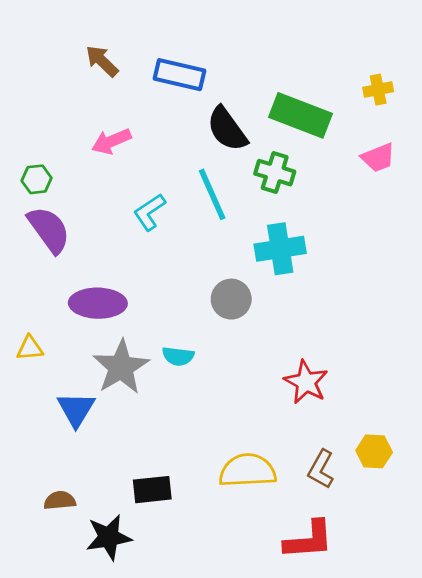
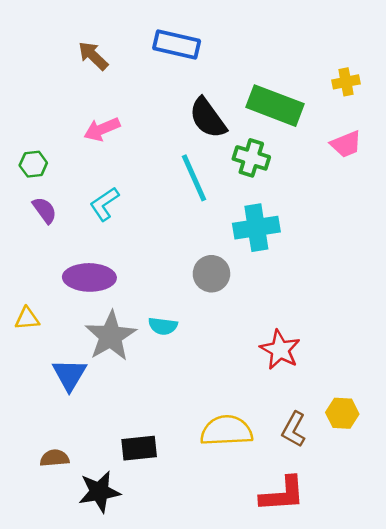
blue rectangle: (179, 75) -> (177, 45), moved
cyan L-shape: (150, 212) -> (104, 204), moved
purple semicircle: (49, 230) -> (45, 210), size x0.6

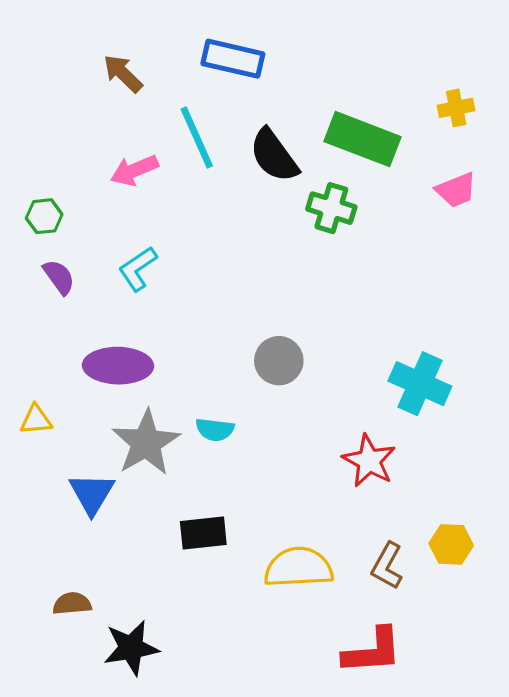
cyan line: (194, 178) -> (197, 137), moved
cyan cross: (256, 228) -> (420, 384), moved, turned 33
black rectangle: (139, 448) -> (203, 533), moved

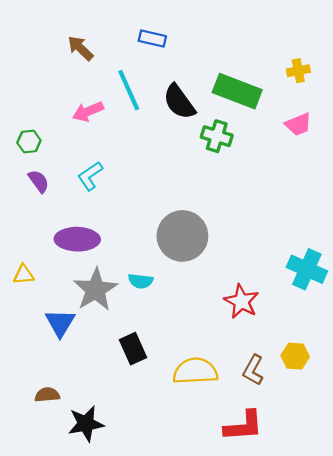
blue rectangle: (233, 59) -> (152, 39), size x0.7
gray circle: (279, 361) -> (182, 236), size x1.6
cyan cross: (420, 384) -> (307, 269), moved
black rectangle: (203, 533) -> (133, 349), turned 72

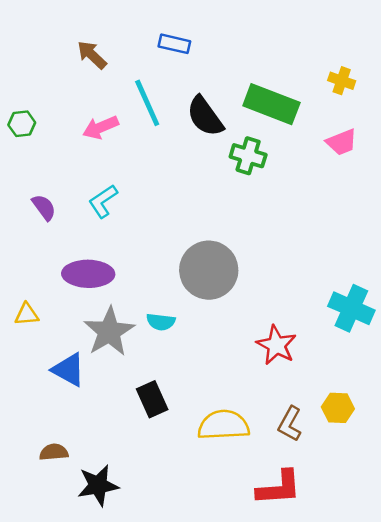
yellow cross: (298, 71) -> (342, 81), turned 30
green hexagon: (29, 142) -> (22, 124), moved
blue triangle: (60, 323) -> (69, 370), turned -32

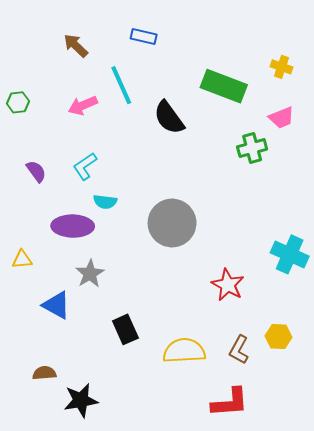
black semicircle: (205, 116) -> (169, 118), moved
green cross: (248, 156) -> (252, 148), moved, turned -32
cyan semicircle: (161, 322) -> (105, 202), moved
gray star: (109, 332) -> (90, 274), size x0.7

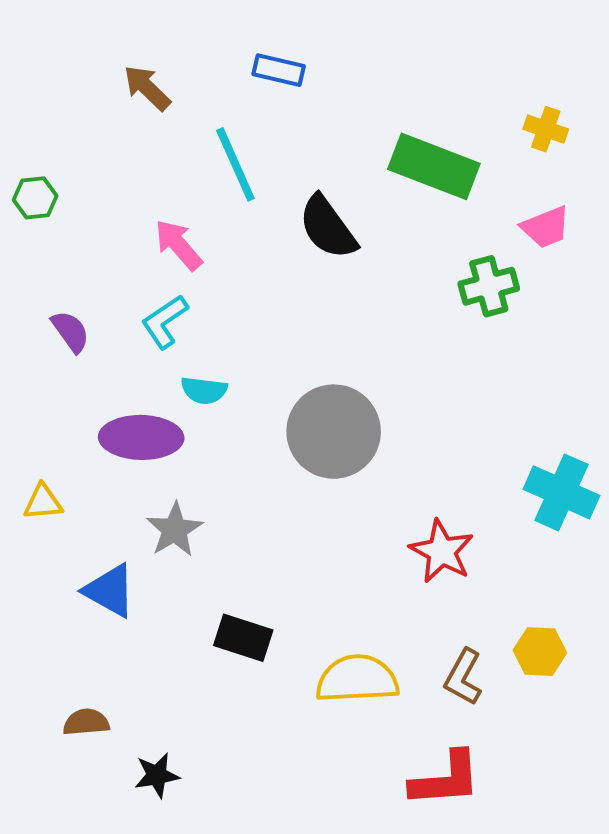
pink arrow: (83, 105) -> (178, 245), moved, turned 72
black rectangle: (125, 329) -> (243, 638), turned -48
black star: (81, 400) -> (157, 775), size x0.7

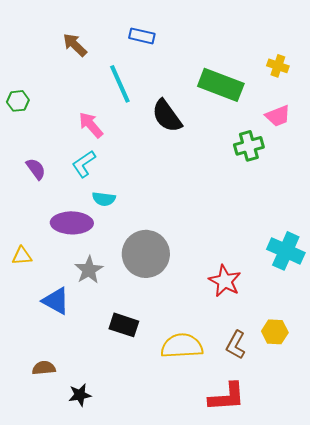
gray circle: (334, 432) -> (146, 254), moved

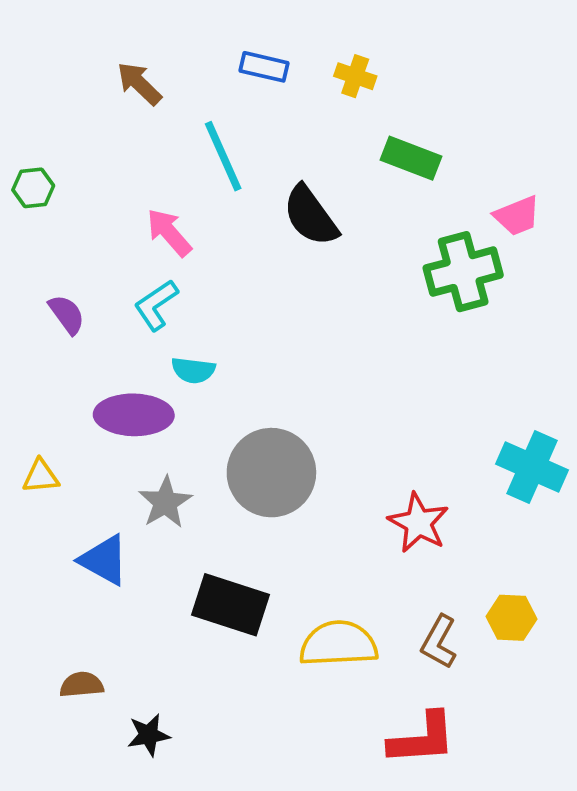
yellow cross: (278, 66) -> (355, 76), moved
green rectangle: (221, 85) -> (411, 158), size x0.7
green cross: (249, 146) -> (463, 272), size x1.4
black rectangle: (124, 325) -> (230, 605), size x1.4

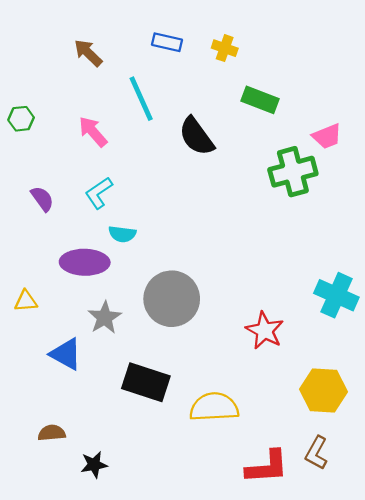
pink arrow: (169, 232) -> (93, 132), moved
yellow hexagon: (512, 618) -> (323, 390), size x1.5
brown L-shape: (439, 642) -> (316, 453), moved

